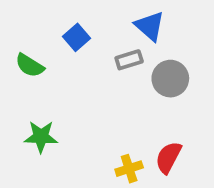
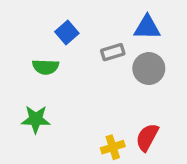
blue triangle: (150, 26) -> (147, 28), moved, turned -40
green semicircle: (30, 65) -> (46, 67), moved, turned -30

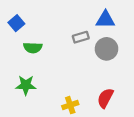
blue square: (67, 32) -> (16, 23), moved
yellow cross: (113, 147) -> (70, 105), moved

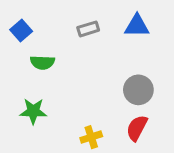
gray rectangle: (81, 37) -> (88, 29), moved
gray circle: (107, 49) -> (138, 90), moved

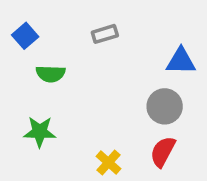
blue triangle: (137, 26) -> (181, 61), moved
yellow cross: (91, 137) -> (108, 163), turned -30

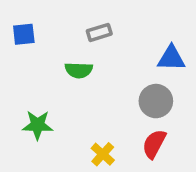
blue square: (25, 36) -> (24, 34), turned 35
green semicircle: (51, 74) -> (79, 70), moved

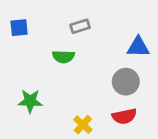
red semicircle: (154, 144) -> (124, 116), turned -130

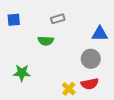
yellow cross: (83, 125) -> (69, 89), moved

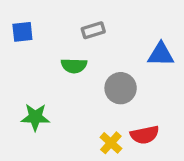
gray circle: (91, 59) -> (121, 88), moved

